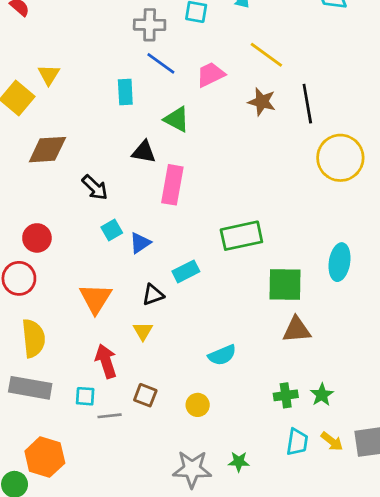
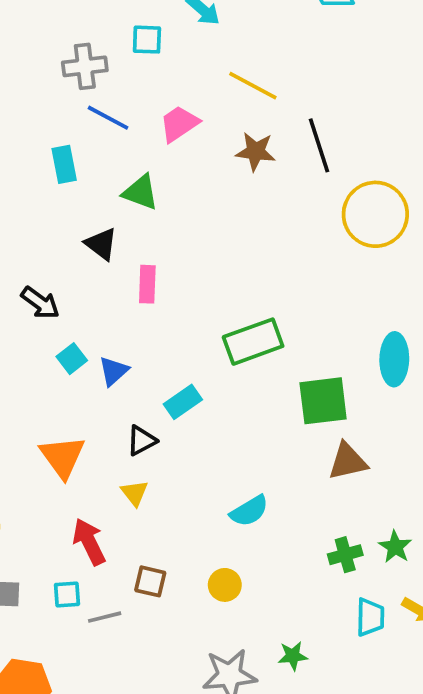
black triangle: (144, 152) -> (101, 244), turned 35
pink rectangle: (172, 185) -> (147, 284), size x0.7

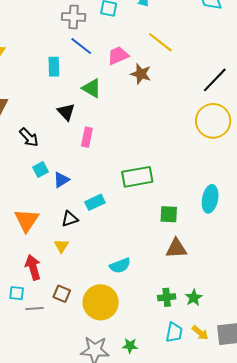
black line: (319, 145) -> (215, 80), moved, turned 52
brown star: (256, 152) -> (141, 74), moved
green square: (323, 401) -> (169, 214), size x0.7
yellow circle: (225, 585) -> (101, 302), size x2.0

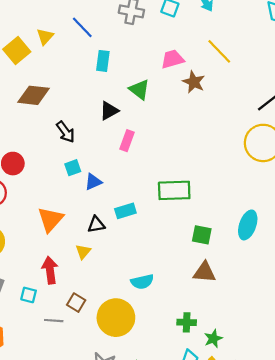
blue line: (81, 46) -> (82, 27), moved
black triangle: (66, 112) -> (109, 111), turned 36
green star: (194, 298) -> (213, 339), moved
gray line: (34, 308) -> (54, 321), moved

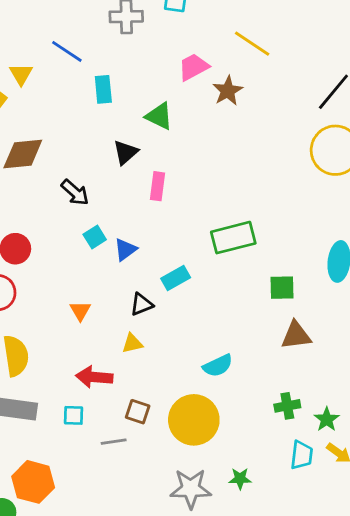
brown star: (194, 82) -> (228, 91), turned 30
orange triangle: (50, 219) -> (80, 311), size x0.6
yellow triangle: (83, 252) -> (132, 343), turned 49
red arrow: (50, 270) -> (94, 377), turned -65

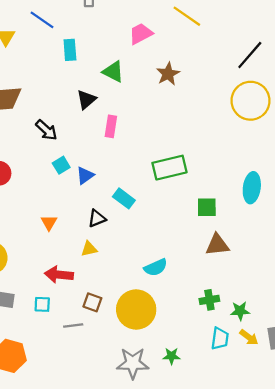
brown star: (228, 91) -> (168, 74), moved
cyan rectangle: (176, 278) -> (124, 198), turned 65
green star: (327, 419) -> (240, 311), turned 30

